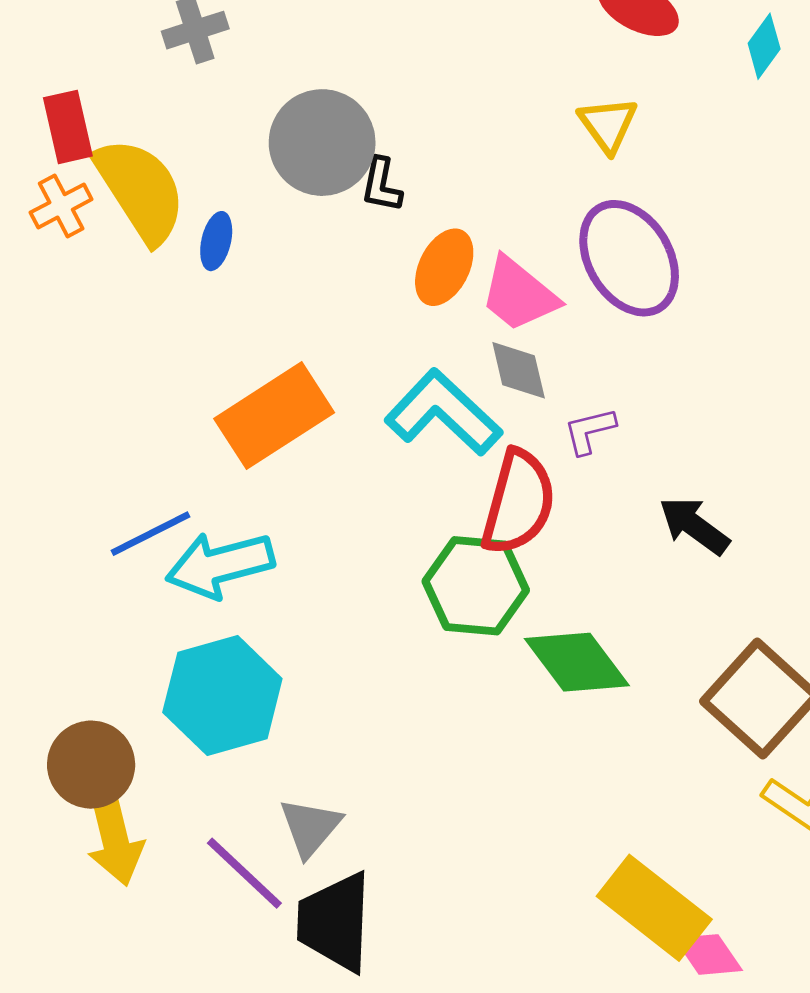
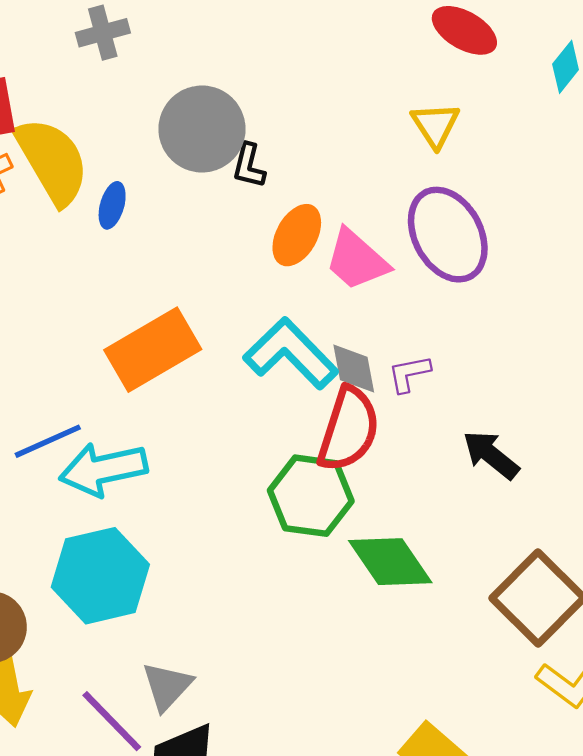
gray diamond: (519, 370) -> (354, 368), moved

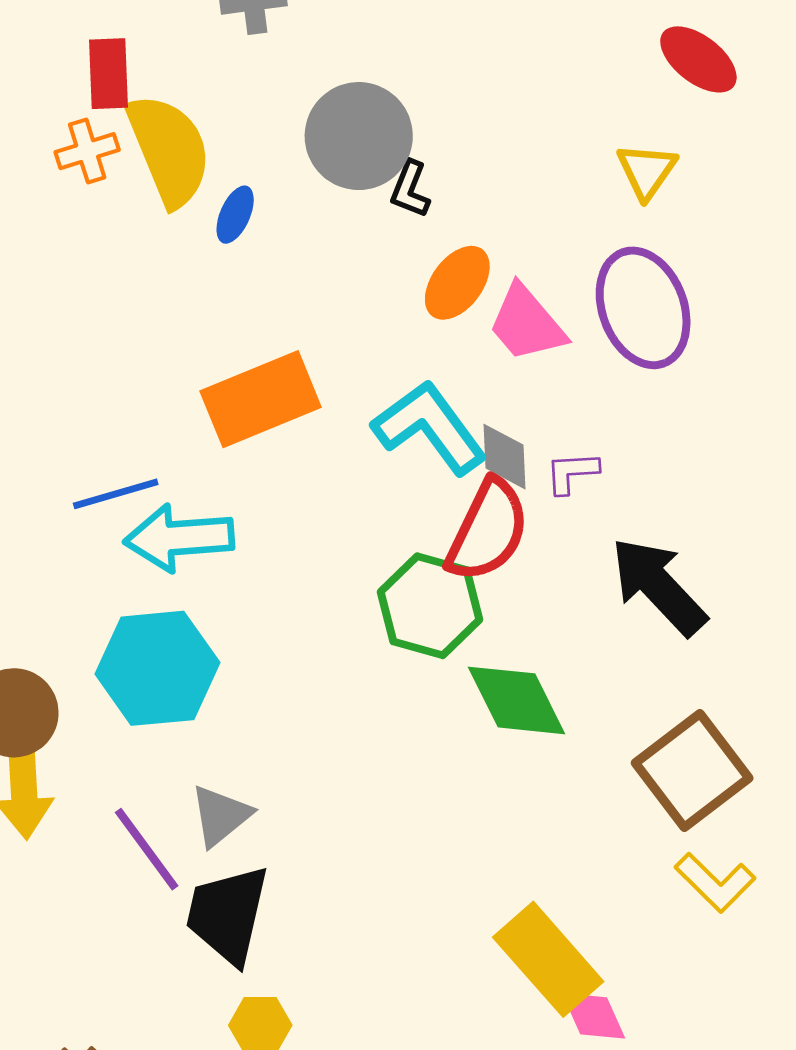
black arrow: (491, 455) -> (659, 586), size x1.5

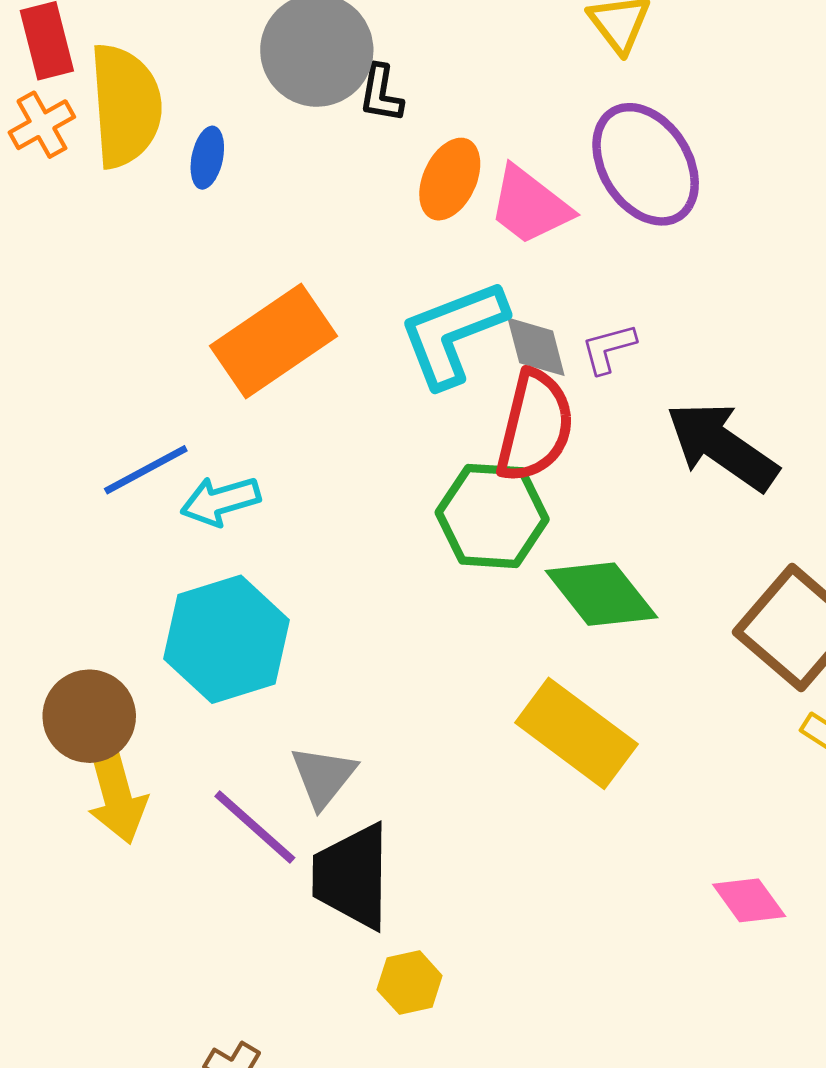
yellow semicircle: (169, 150) -> (125, 106), turned 30
cyan L-shape: (430, 427) -> (453, 333), turned -63
cyan arrow: (179, 538) -> (220, 501), size x0.7
yellow rectangle: (548, 959) -> (576, 733), moved

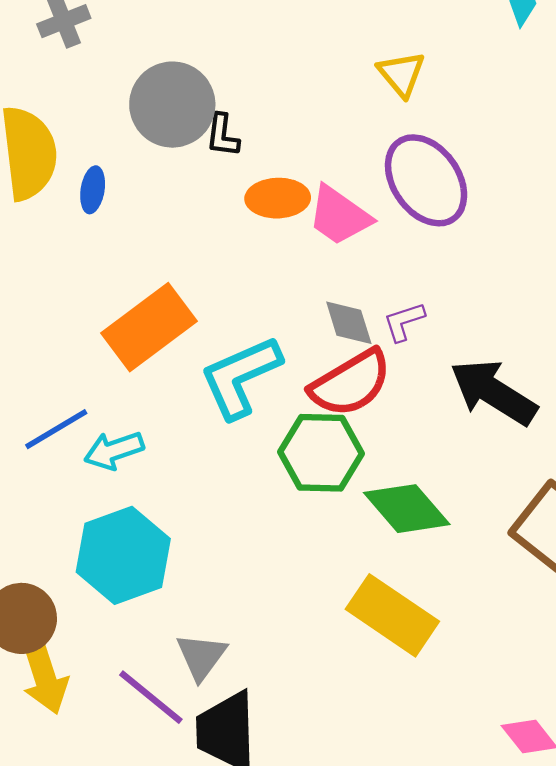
orange ellipse: (450, 179) -> (278, 198), turned 66
cyan L-shape: (453, 333) -> (241, 377), moved
red semicircle: (535, 426) -> (351, 383), turned 48

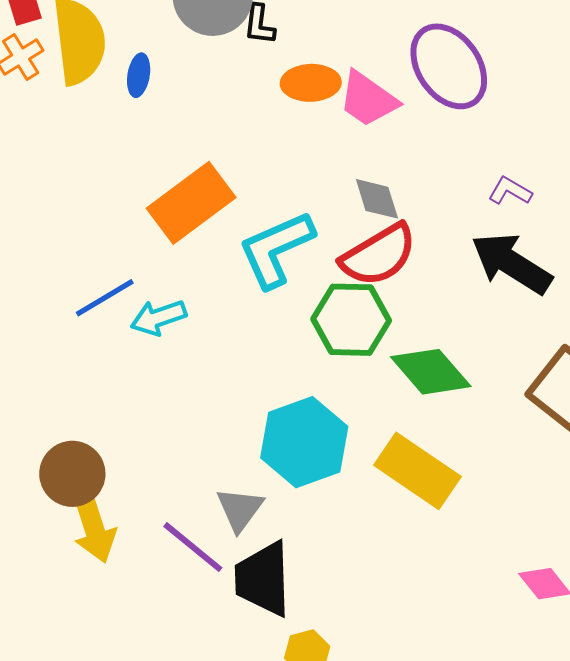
purple L-shape: (404, 322) -> (510, 191), moved, turned 48
cyan hexagon: (123, 555) -> (304, 442), moved

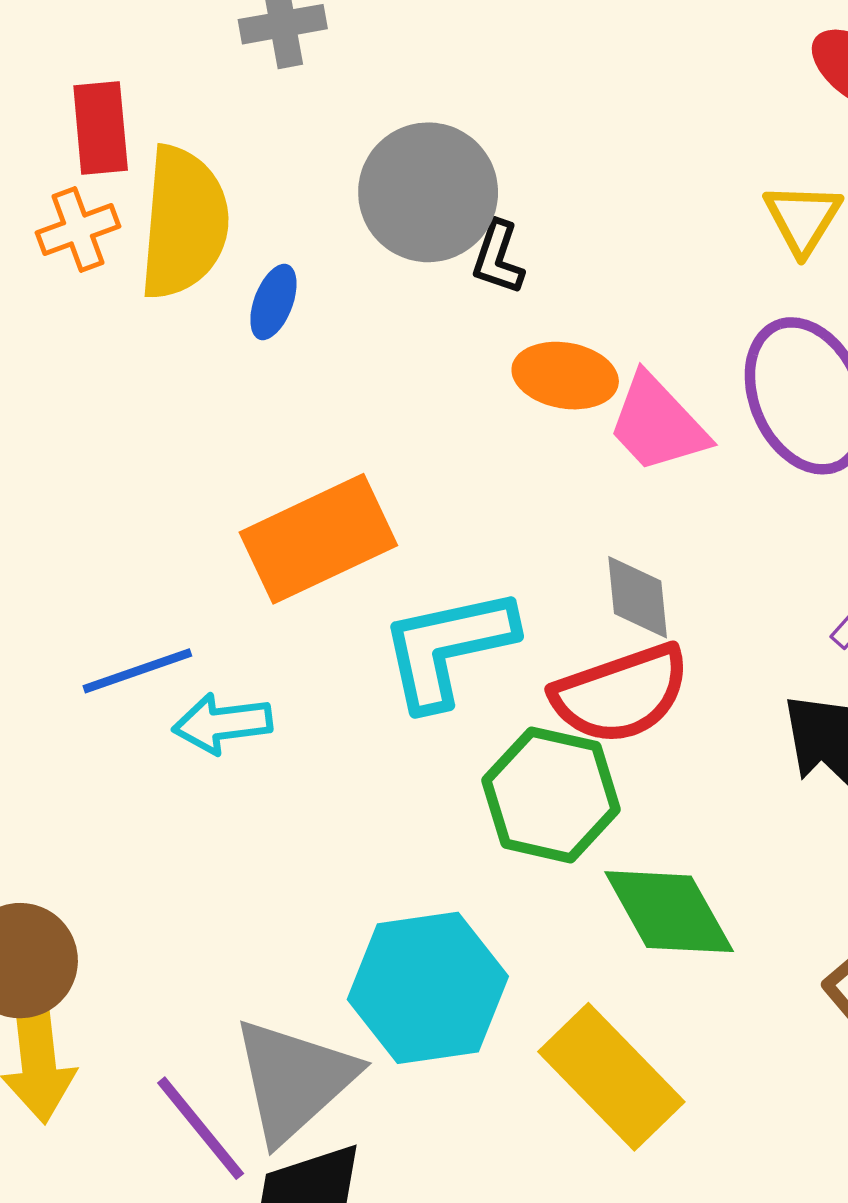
gray triangle: (240, 509) -> (294, 1080), size x1.6

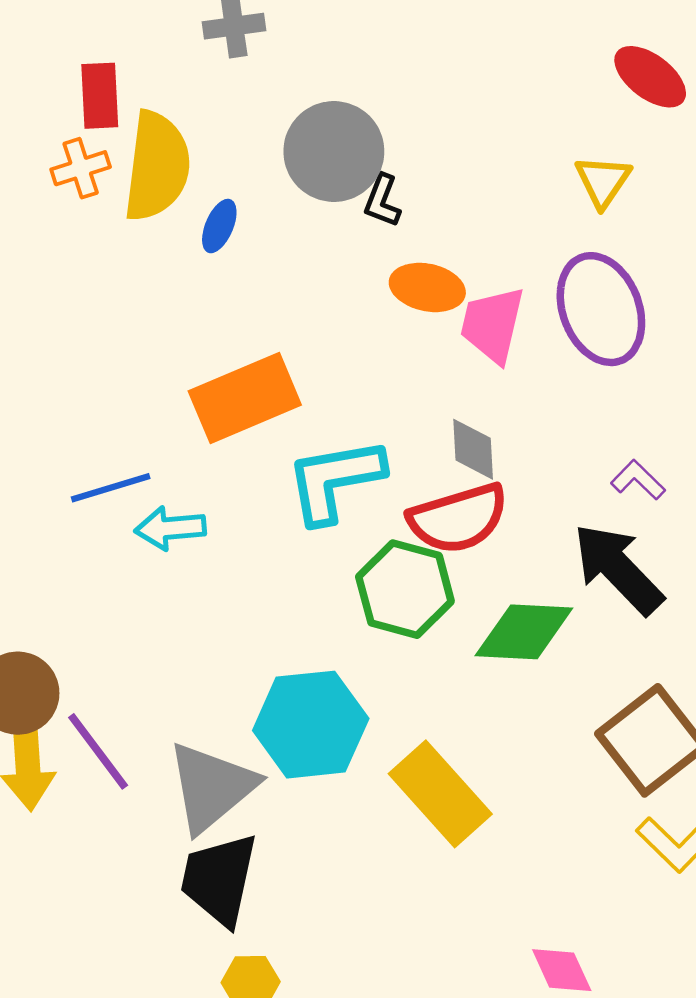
pink trapezoid: (657, 424) -> (492, 325), turned 54
green diamond: (669, 912) -> (524, 632), moved, turned -60
purple line: (201, 1128) -> (98, 751), moved

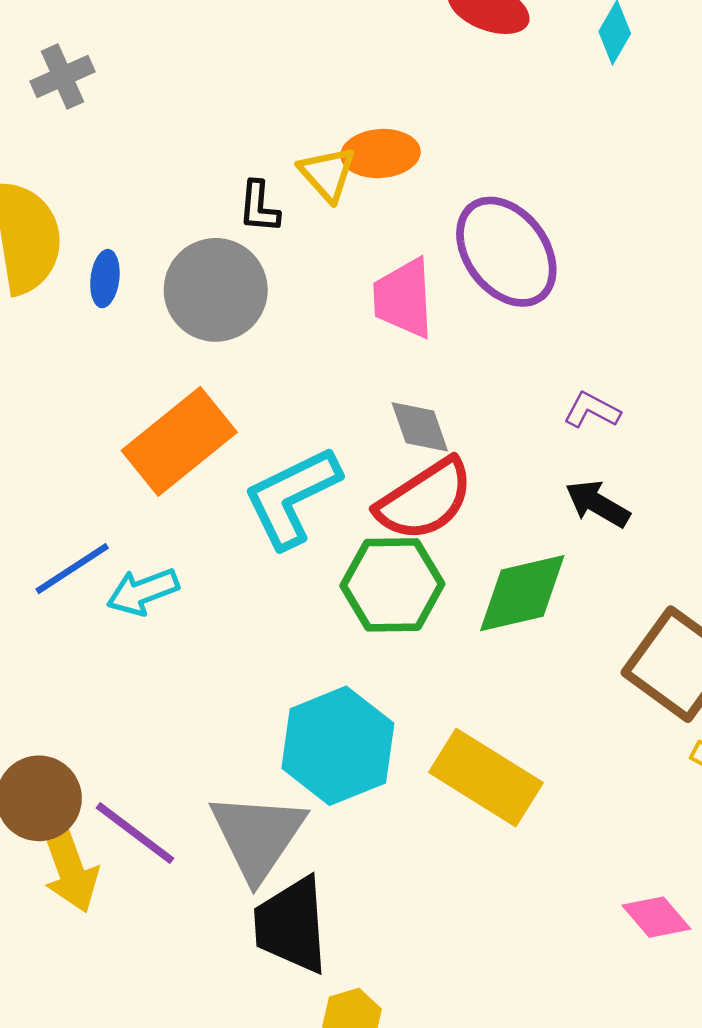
gray circle: (334, 152) -> (216, 290), moved
yellow triangle: (603, 181) -> (327, 174), moved
orange ellipse: (427, 287) -> (381, 154), moved
black arrow: (618, 569) -> (597, 504), size x0.6

